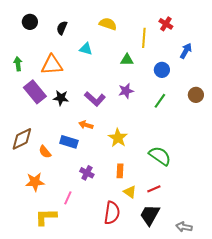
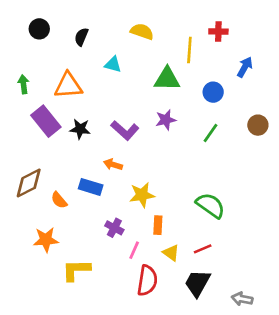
red cross: (166, 24) -> (218, 32), turned -32
green triangle: (127, 60) -> (167, 79), size x1.5
yellow star: (118, 138) -> (142, 195), moved, turned 30
pink line: (68, 198) -> (134, 250), moved
yellow L-shape: (46, 217) -> (76, 270), moved

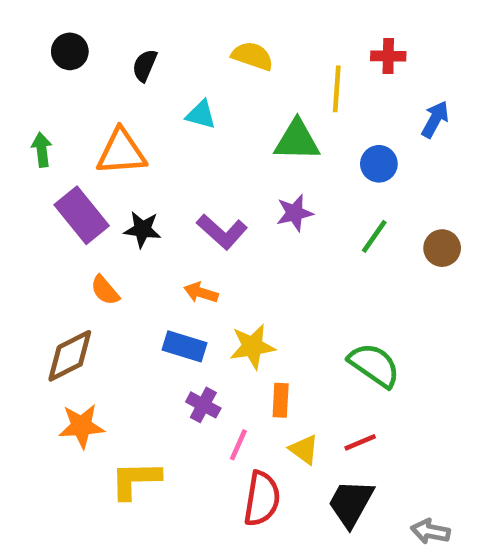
brown circle: (258, 125) -> (442, 248), moved
brown diamond: (29, 183) -> (70, 356), moved
blue rectangle: (91, 187) -> (185, 346), moved
orange semicircle: (59, 200) -> (105, 290), moved

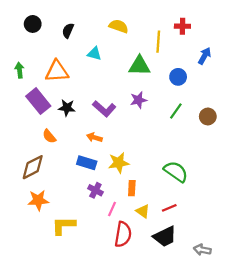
black trapezoid: (351, 503) -> (165, 237), turned -145

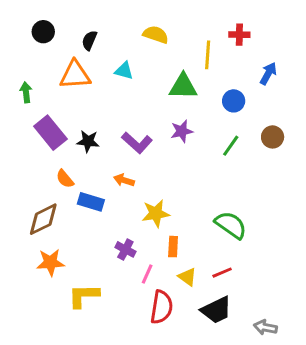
orange triangle: (57, 71) -> (75, 75), moved
brown circle: (208, 116) -> (273, 137), moved
blue rectangle: (87, 163) -> (91, 202), moved

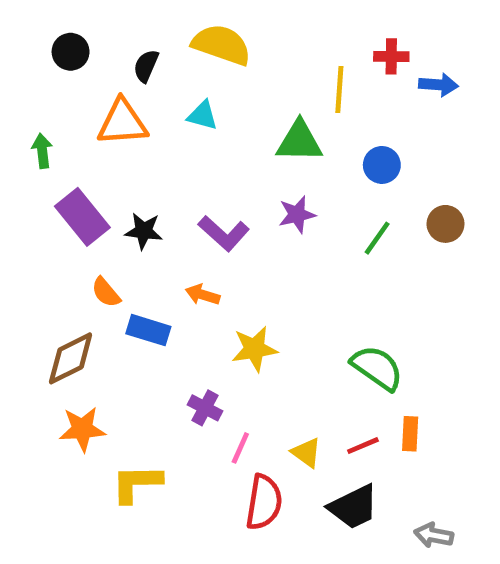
yellow semicircle: (156, 35) -> (221, 45), moved, size x1.4
blue arrow: (268, 74) -> (438, 85), moved, turned 65
orange rectangle: (173, 247) -> (410, 434), moved

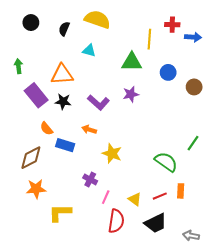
orange triangle: (122, 123) -> (62, 74), moved
brown circle: (446, 224) -> (194, 87), moved
green line: (377, 238) -> (193, 143), moved
yellow star: (254, 349) -> (112, 153), turned 30

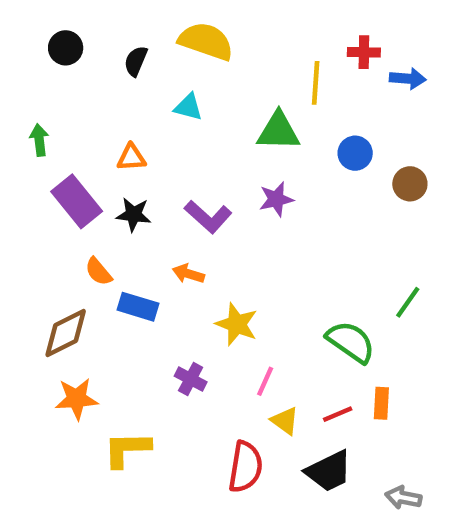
orange triangle: (62, 74) -> (131, 158), size x0.6
pink line: (106, 197) -> (265, 381), moved

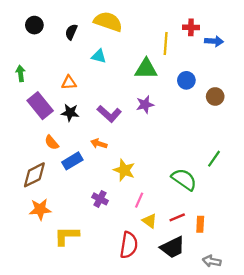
blue rectangle: (138, 307) -> (72, 161), turned -48
orange rectangle: (381, 403) -> (200, 224), moved

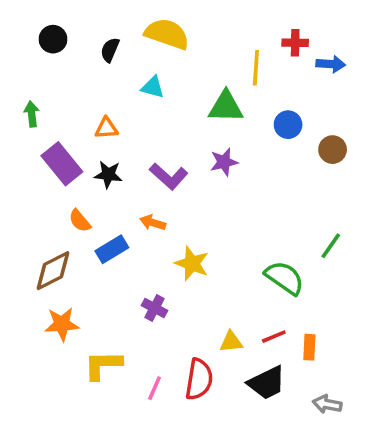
pink line: (139, 200) -> (154, 388), moved
yellow triangle: (150, 221) -> (231, 342), turned -42

